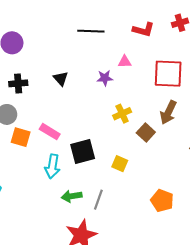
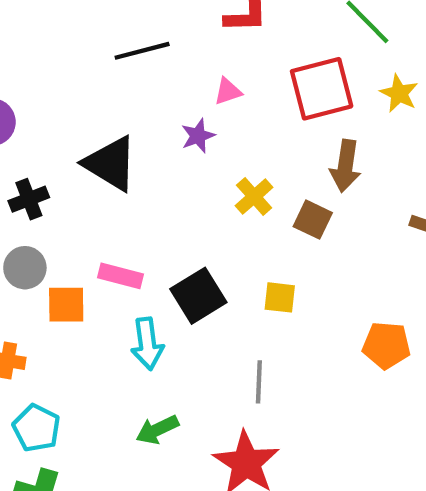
black triangle: (61, 78) -> (111, 164), size x1.8
green arrow: (72, 196) -> (157, 430), moved

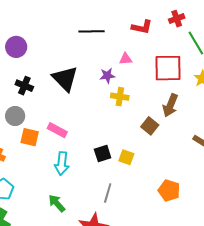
yellow cross: (254, 196) -> (120, 97), moved, turned 36
black cross: (29, 199) -> (24, 86), turned 30
black square: (198, 296) -> (103, 154), moved, size x0.7
green arrow: (157, 430) -> (57, 203), turned 60

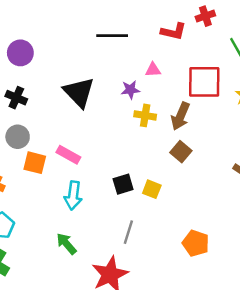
red cross: (177, 19) -> (205, 16), moved
black cross: (24, 86) -> (16, 98), moved
brown arrow: (170, 105) -> (180, 116), moved
orange pentagon: (169, 190) -> (196, 243), moved

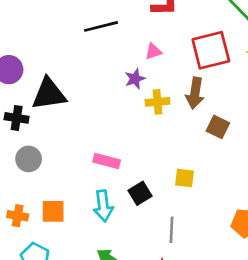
black triangle: (79, 92) -> (49, 94), moved, turned -40
brown square: (181, 152) -> (218, 127), moved
pink rectangle: (68, 155) -> (107, 161), moved
orange square: (35, 163) -> (53, 211), moved
black square: (123, 184) -> (140, 193), moved

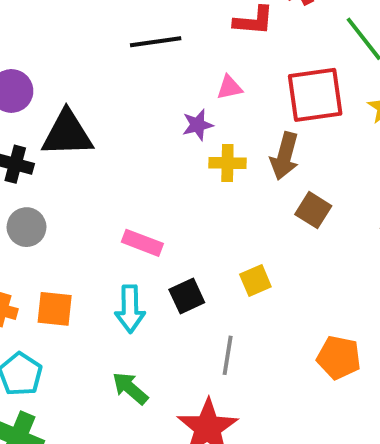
yellow square: (185, 178) -> (255, 281), turned -36

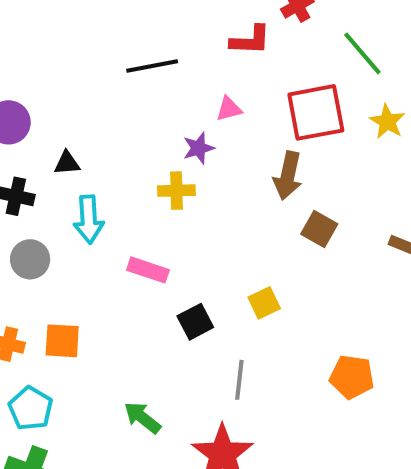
black triangle: (67, 134) -> (67, 163), size x0.5
yellow cross: (227, 163) -> (176, 191), moved
cyan arrow: (130, 309) -> (89, 219), moved

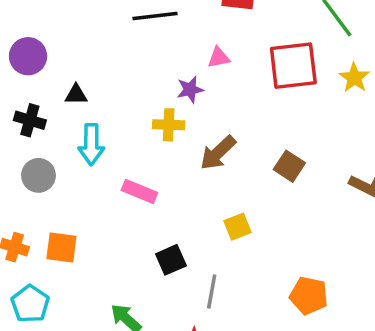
brown arrow: (288, 176) -> (218, 153), moved, turned 30
black square: (195, 322) -> (171, 260), moved

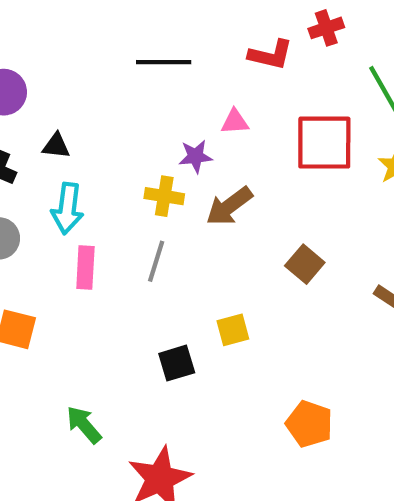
brown arrow: (218, 153) -> (229, 206), moved
pink rectangle: (139, 191) -> (85, 268), moved, turned 64
black square: (171, 260) -> (177, 363), moved
gray line: (212, 291) -> (156, 261), moved

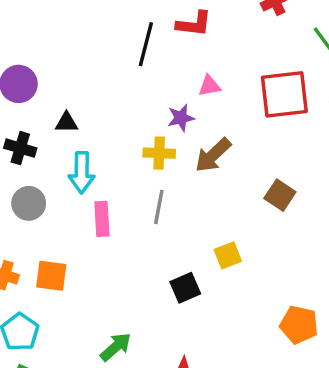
red L-shape: (271, 55) -> (194, 24), moved
black line: (164, 62) -> (146, 44), turned -69
green arrow: (84, 425) -> (116, 347), turned 96

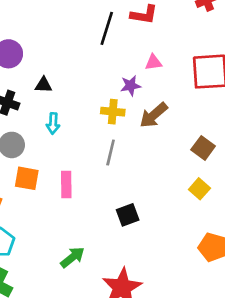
cyan arrow: (82, 172) -> (53, 123), size x0.7
pink rectangle: (102, 219) -> (66, 184), moved
yellow square: (228, 255) -> (199, 189), moved, turned -30
orange square: (51, 276) -> (27, 178), moved

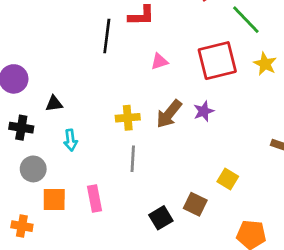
purple star: (131, 86) -> (204, 111), moved
brown square: (203, 148) -> (195, 204), moved

